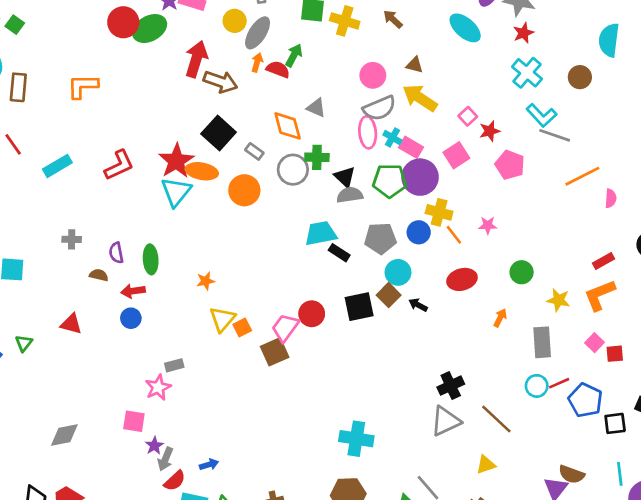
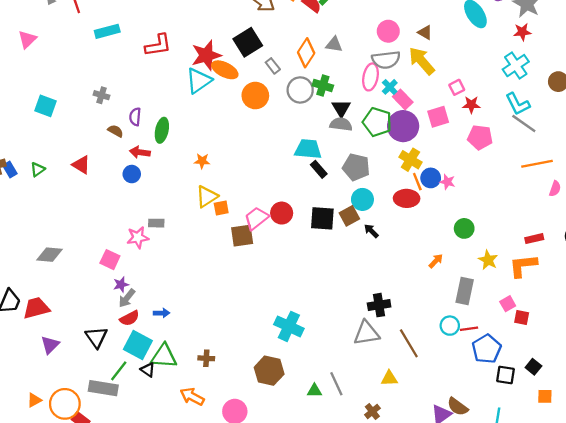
gray triangle: (316, 108) -> (334, 45), turned -30
orange diamond: (288, 126) -> (306, 53), turned 32
pink pentagon: (510, 165) -> (480, 137), turned -30
blue circle: (419, 232) -> (431, 178), moved
red ellipse: (462, 279) -> (407, 198), moved

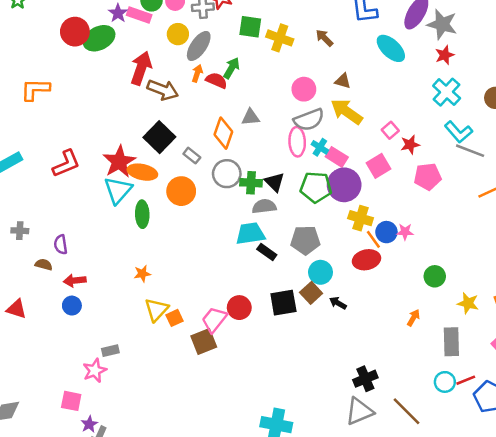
green cross: (323, 86) -> (251, 183), moved
gray semicircle: (341, 124) -> (264, 206), moved
green ellipse: (162, 130) -> (142, 214), moved

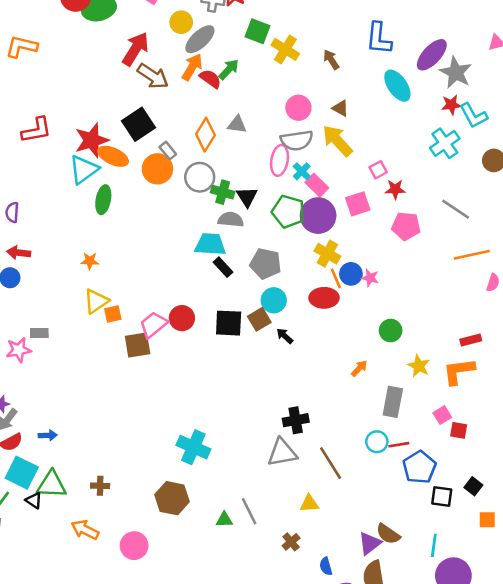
orange arrow: (197, 73) -> (192, 67), size x1.5
cyan L-shape: (459, 132) -> (474, 116), moved
orange circle: (181, 191) -> (157, 169), moved

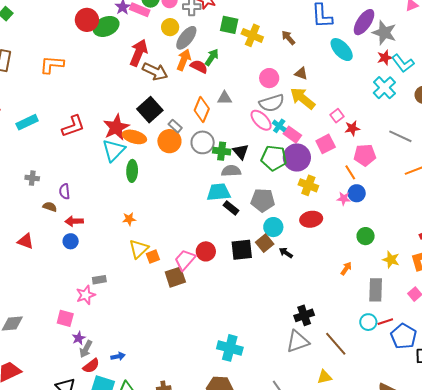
pink ellipse: (280, 160) -> (261, 120), turned -45
blue circle: (351, 274) -> (357, 193), moved
orange line: (336, 278) -> (350, 172), moved

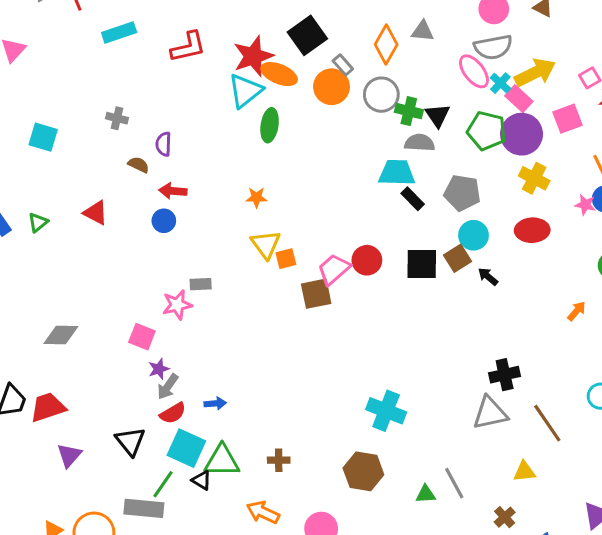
yellow arrow: (303, 98) -> (535, 73), moved, turned 108
yellow triangle: (139, 249) -> (266, 244), turned -30

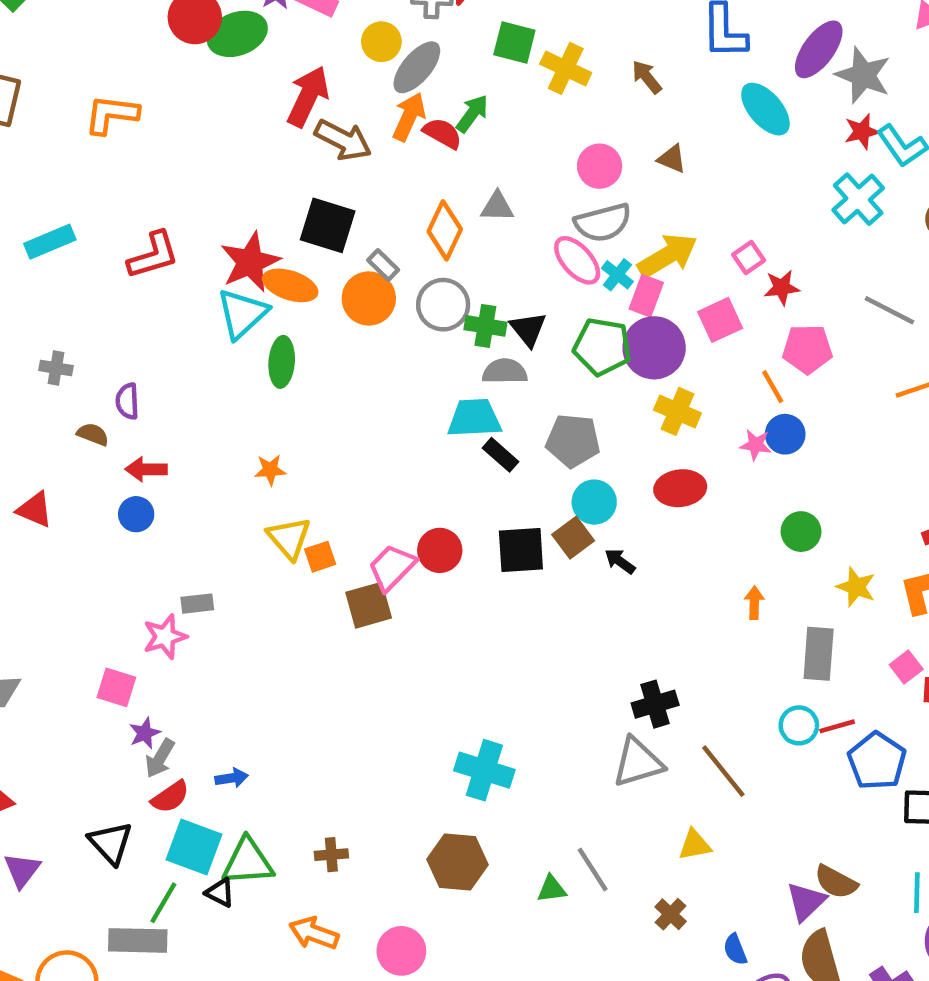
black square: (307, 35) -> (328, 225), turned -33
pink rectangle: (519, 99) -> (646, 296), turned 72
orange arrow: (577, 311) -> (754, 603), turned -35

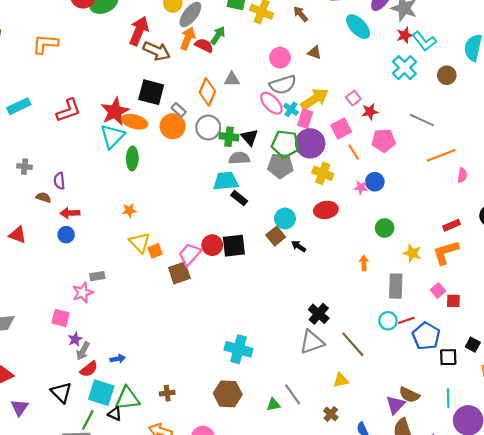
orange line: (773, 387) -> (354, 152), moved
gray pentagon: (573, 441) -> (280, 166), moved
black square: (521, 550) -> (234, 246), moved
black cross: (655, 704) -> (319, 314), turned -30

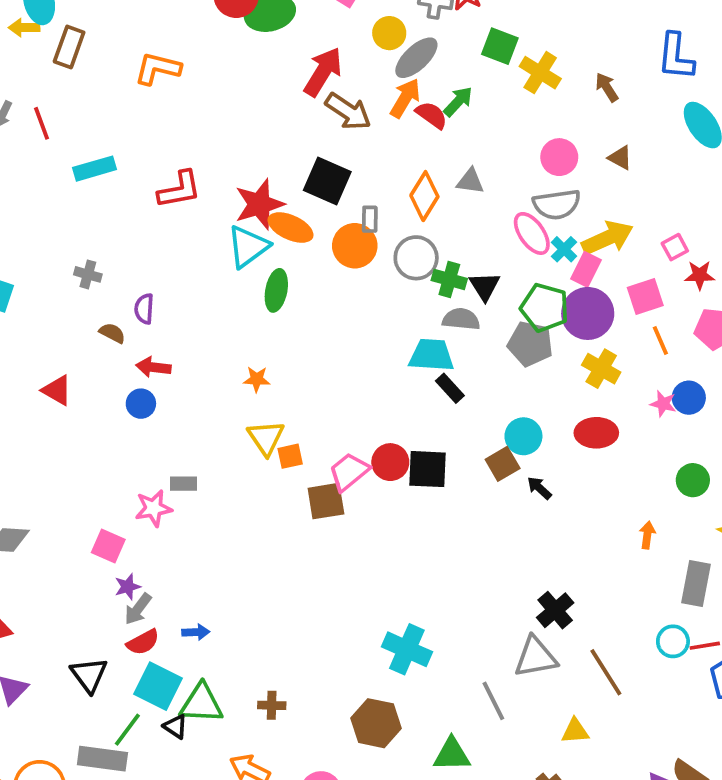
gray rectangle: (179, 110) -> (370, 219), turned 40
gray line: (293, 394) -> (493, 701), moved
green triangle: (273, 405) -> (452, 754), size x1.5

